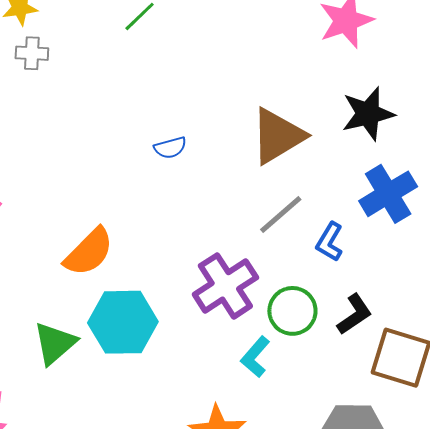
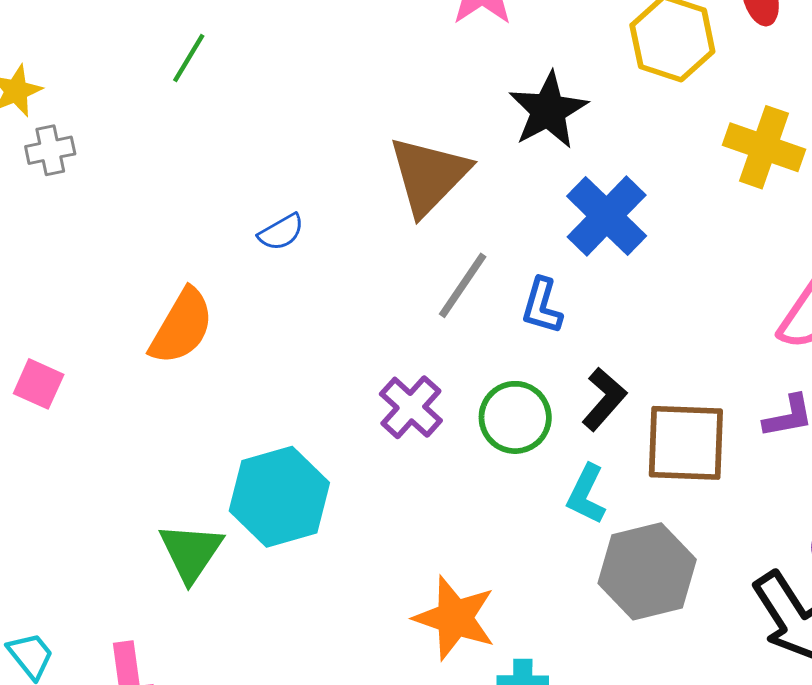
orange semicircle: (89, 252) -> (182, 327), moved
purple cross: (225, 286) -> (411, 407), size x0.7
cyan L-shape: (255, 357) -> (586, 494), moved

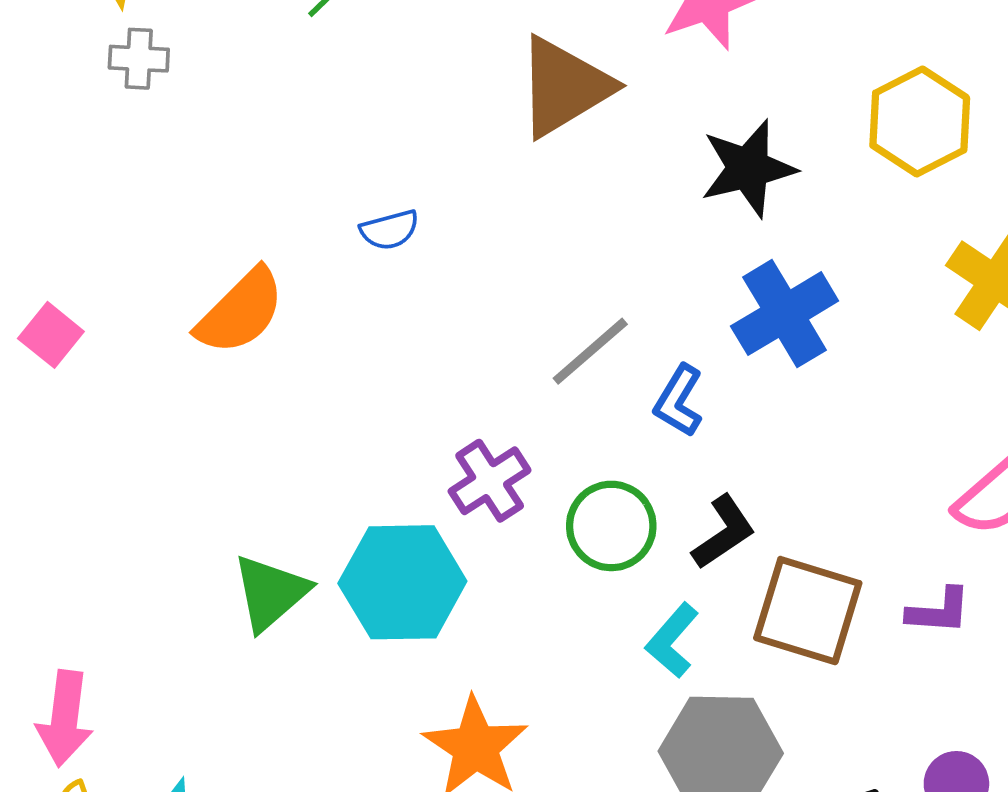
brown triangle: (429, 175) -> (564, 87), moved
cyan hexagon: (279, 497) -> (402, 582), moved
green triangle: (191, 552) -> (270, 593), moved

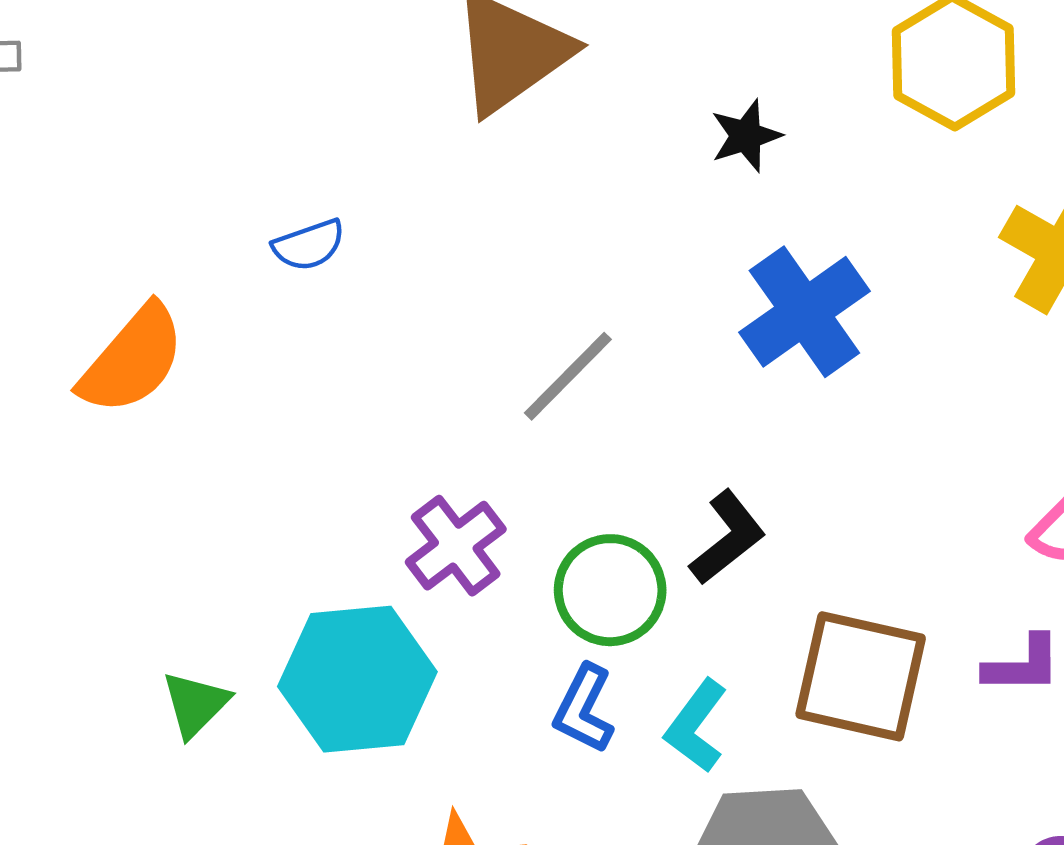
black star: (748, 168) -> (746, 136), size x0.6
blue L-shape: (679, 401) -> (584, 709), moved
black L-shape: (724, 532) -> (728, 538), moved
green triangle: (270, 593) -> (195, 704), size x0.7

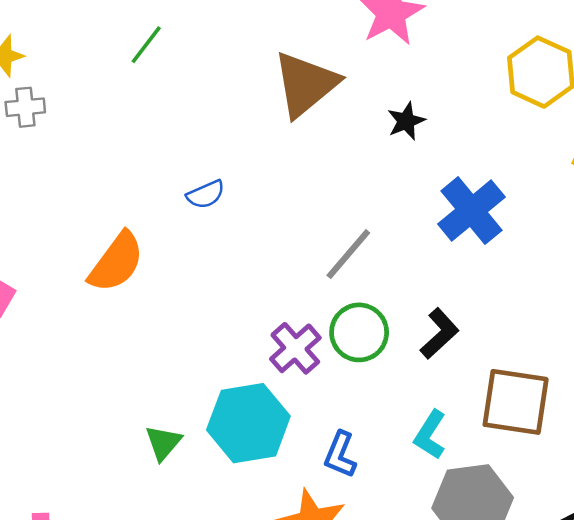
black star: (746, 136) -> (406, 121), moved
green circle: (610, 590) -> (359, 332), moved
blue L-shape: (584, 709) -> (340, 455), moved

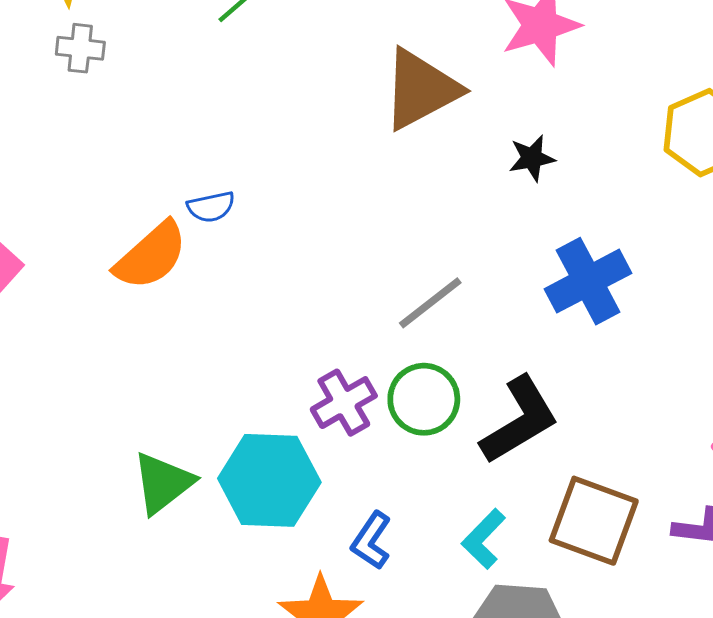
blue semicircle: (206, 194) -> (211, 207), moved
black L-shape: (439, 334) -> (520, 420), size x1.5
green triangle: (163, 443) -> (163, 483), size x1.4

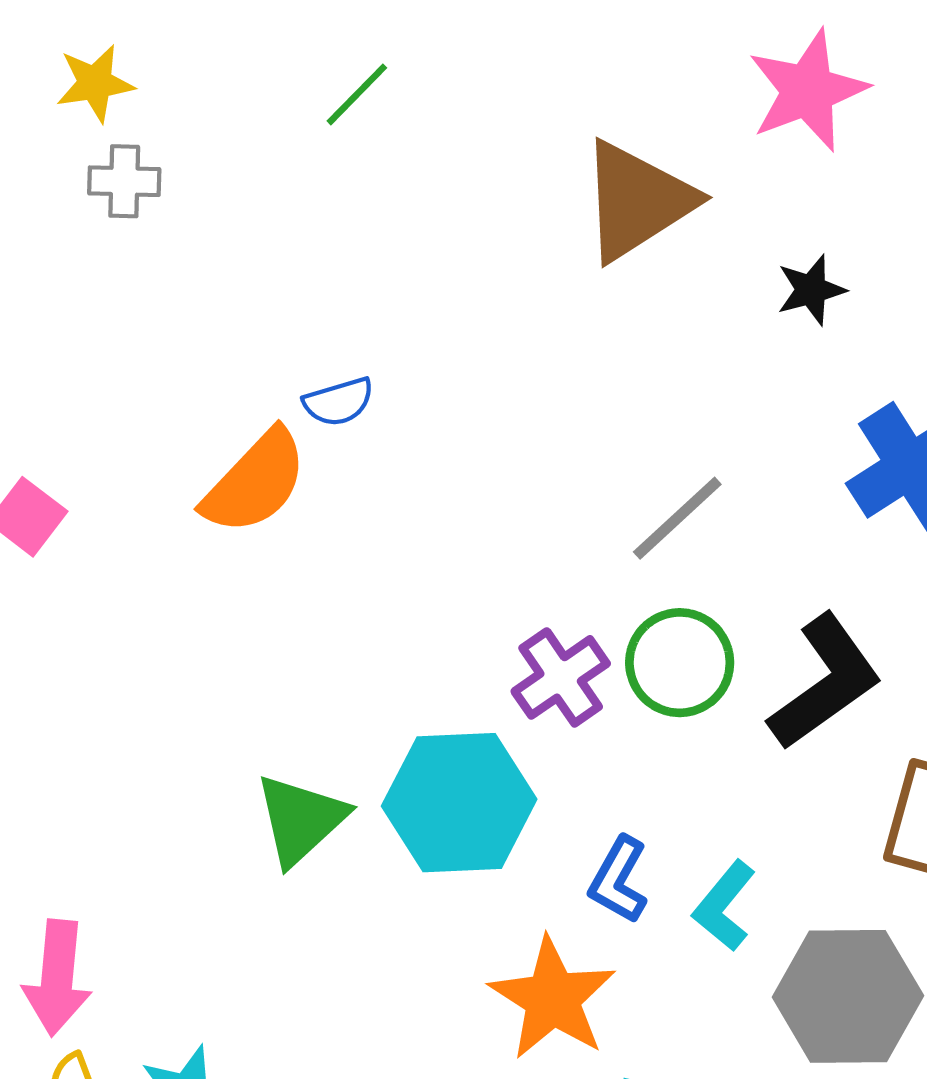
cyan L-shape: (484, 539) -> (724, 906), moved

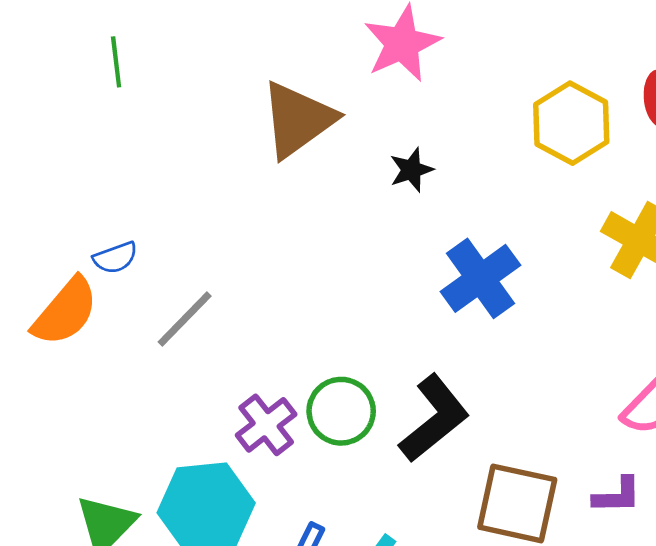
green line: (357, 94) -> (116, 62), turned -48
gray line: (677, 518) -> (185, 319), moved

